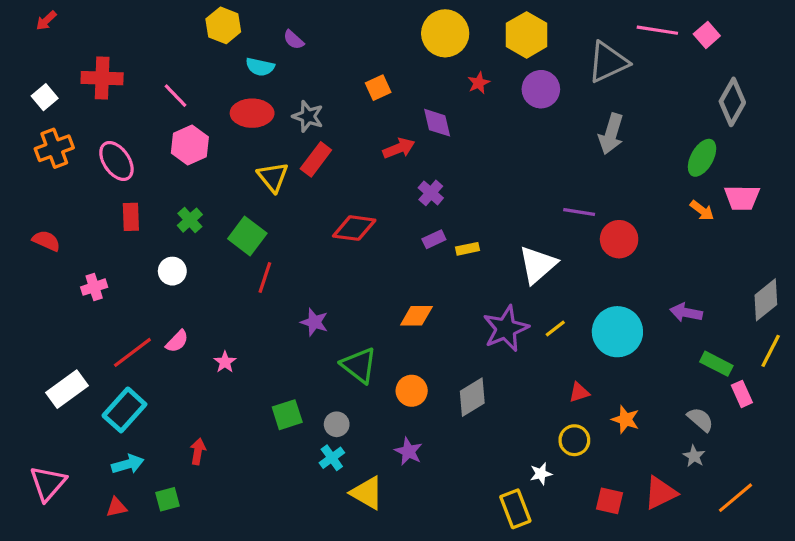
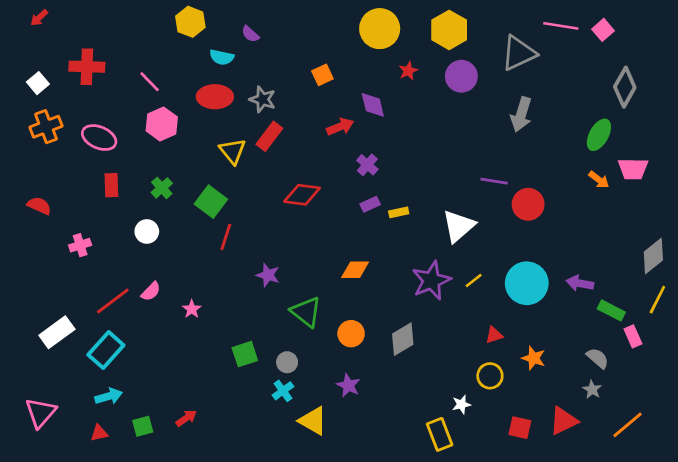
pink ellipse: (116, 161) -> (99, 138), turned -32
purple arrow: (686, 313) -> (580, 283), moved
red arrow: (198, 451) -> (186, 418), moved, turned 45

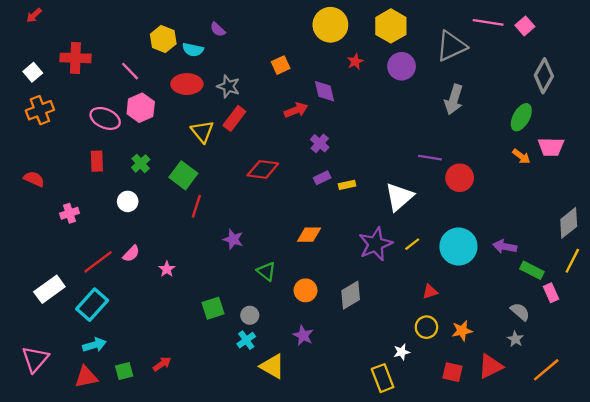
yellow hexagon: (190, 22) -> (163, 39), moved
pink ellipse: (99, 138) -> (105, 118), moved
green triangle: (306, 312) -> (266, 271), size x0.7
orange star: (534, 358) -> (462, 331), moved, turned -30
red triangle: (99, 433) -> (86, 377), size x1.5

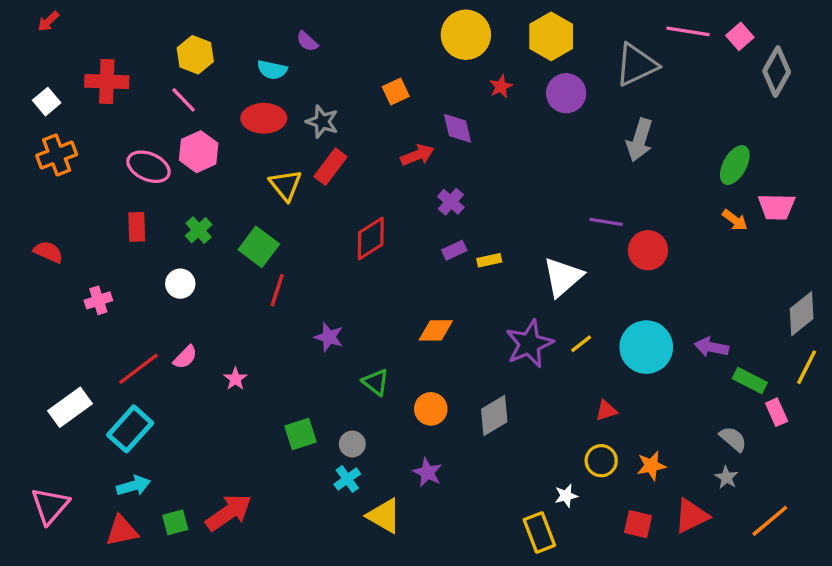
yellow hexagon: (163, 39) -> (195, 55), moved
gray diamond: (544, 76) -> (777, 71), moved
red diamond: (263, 169) -> (371, 239), turned -40
red arrow: (162, 364) -> (229, 512), size x1.8

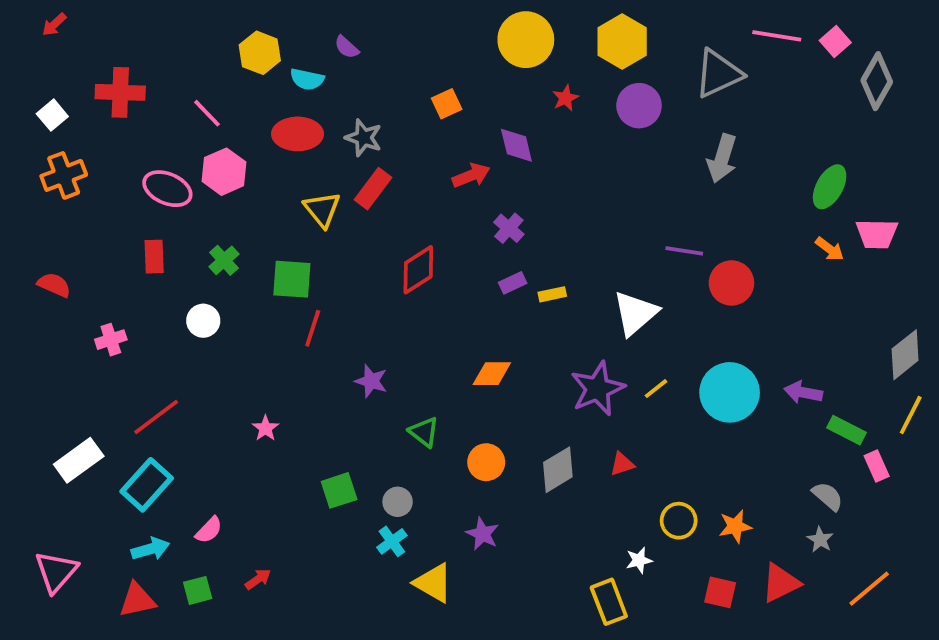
yellow hexagon: (195, 55) -> (260, 53), moved
green square: (259, 247) -> (292, 279), turned -33
pink semicircle: (185, 357) -> (209, 530), moved
red triangle: (606, 411) -> (622, 464), moved
red arrow: (229, 512) -> (258, 579), size x0.5

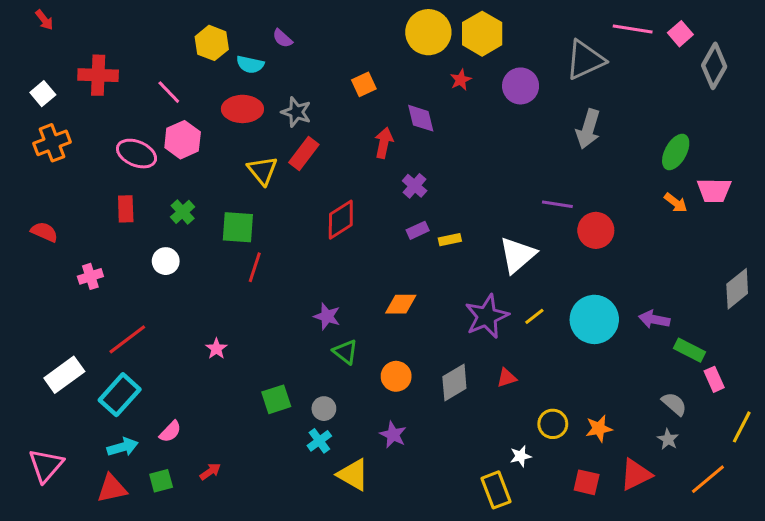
red arrow: (54, 25) -> (44, 20), turned -85
yellow hexagon: (622, 41) -> (482, 34), moved
red arrow: (471, 175) -> (384, 143), turned -56
purple star: (371, 381) -> (327, 316), moved
yellow line: (911, 415) -> (742, 427), moved

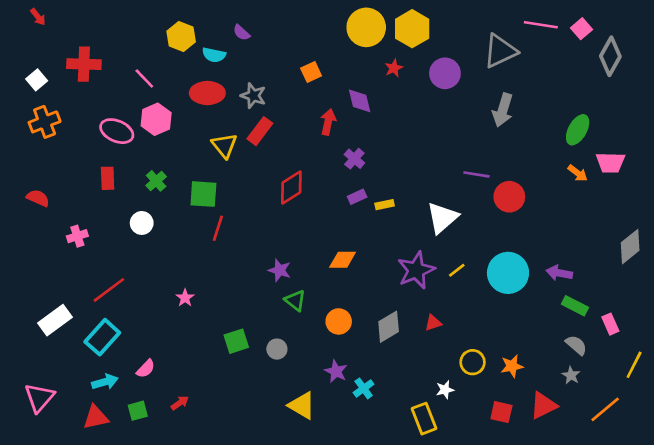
green rectangle: (690, 350) -> (575, 306), moved
cyan cross: (319, 441) -> (364, 388), moved

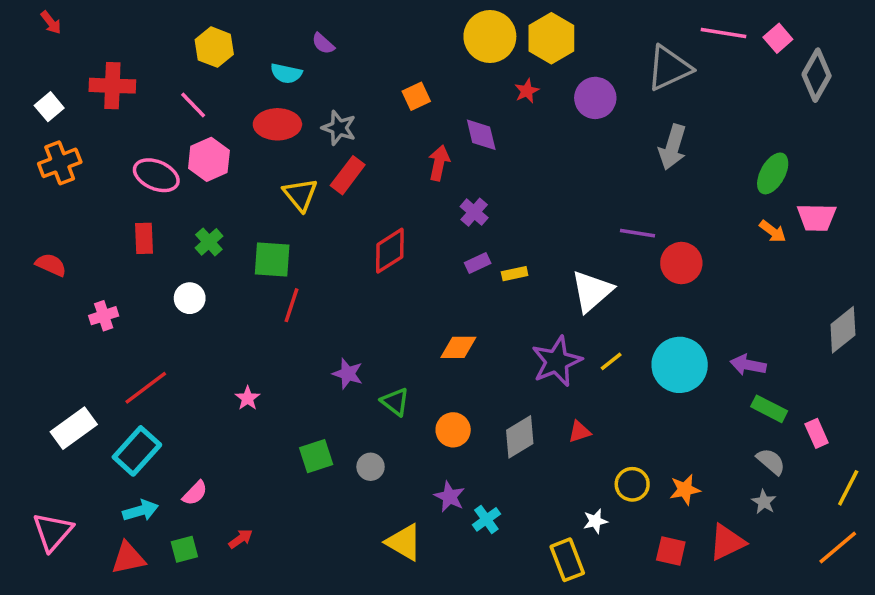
yellow hexagon: (181, 37) -> (214, 47), moved
purple star: (280, 270) -> (348, 374), moved
orange line: (605, 409) -> (838, 548), moved

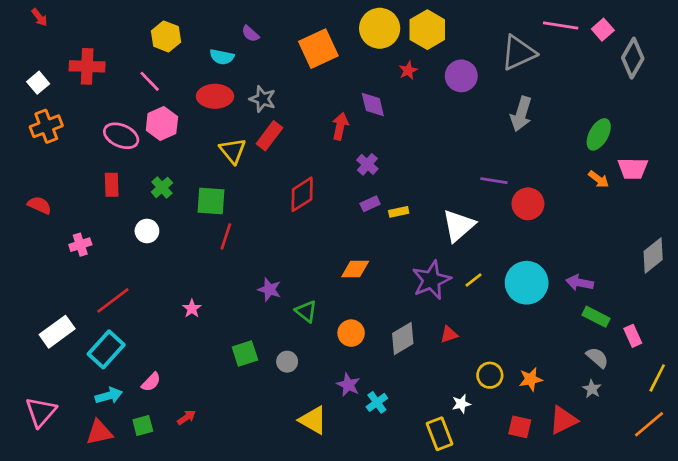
orange square: (416, 96) -> (318, 49), moved, size x1.8

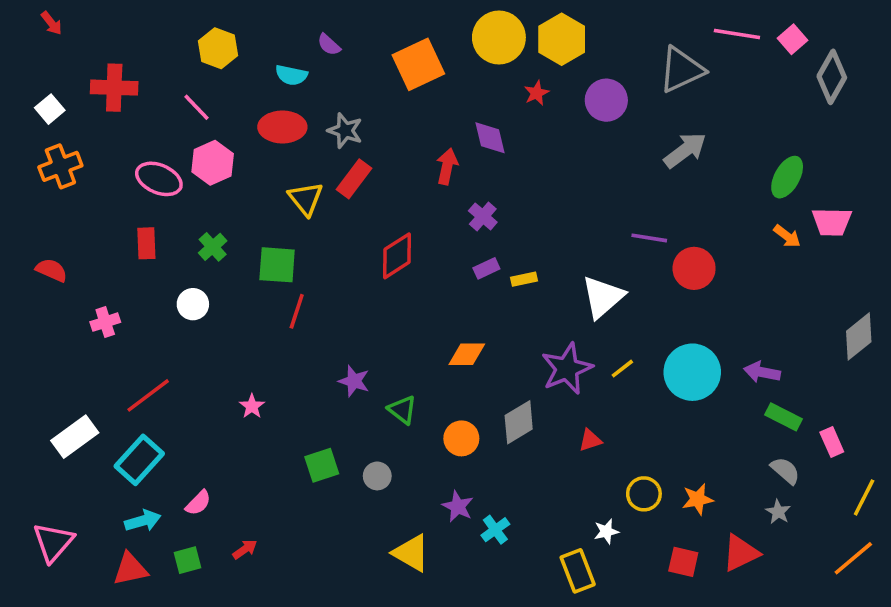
gray arrow: (521, 114) -> (685, 150), turned -144
gray diamond: (403, 338) -> (519, 422), moved

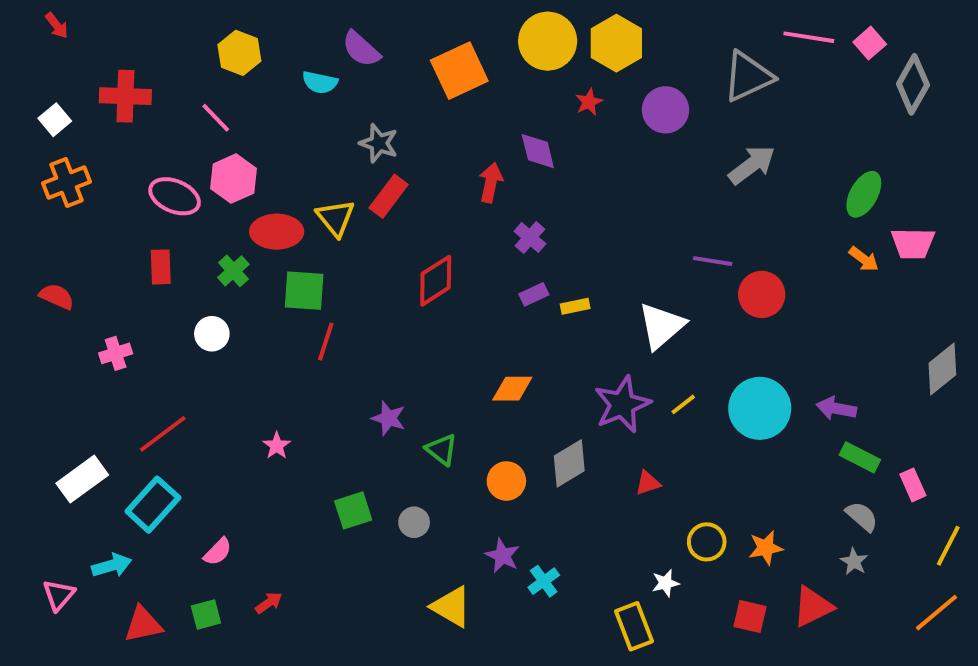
purple semicircle: (329, 45) -> (361, 49), size x1.5
red ellipse: (282, 127) -> (277, 232), moved
cyan arrow: (143, 521) -> (112, 565), moved
pink triangle: (53, 542) -> (59, 595), size x0.7

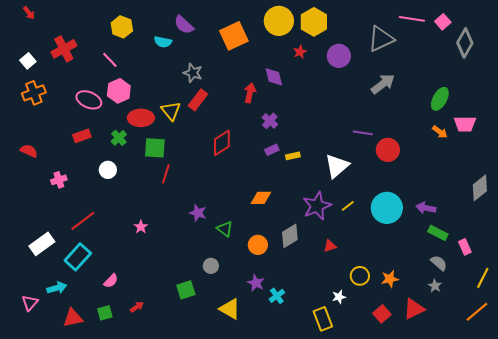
red cross: (125, 96) -> (64, 49), turned -30
red rectangle: (161, 267) -> (82, 136), turned 72
green square: (353, 510) -> (186, 290), moved
red square: (750, 617) -> (382, 314), turned 36

